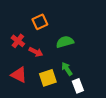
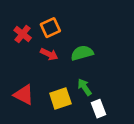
red cross: (18, 41) -> (23, 34), moved
red arrow: (36, 52) -> (49, 54), moved

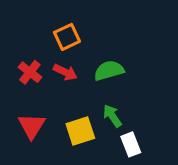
red cross: (23, 34) -> (30, 72), moved
red triangle: (24, 95) -> (32, 126), turned 35

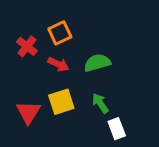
red cross: (30, 72) -> (27, 46), moved
yellow square: (80, 131) -> (61, 102), moved

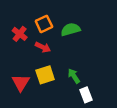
green semicircle: (97, 63) -> (71, 29), moved

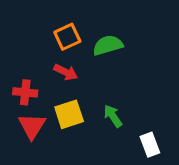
red cross: (20, 34) -> (25, 92), moved, turned -32
white rectangle: (86, 95) -> (150, 145), moved

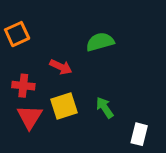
orange square: (67, 37) -> (17, 34), moved
white rectangle: (150, 145) -> (139, 134), turned 35

